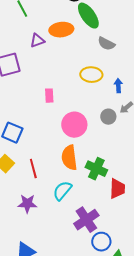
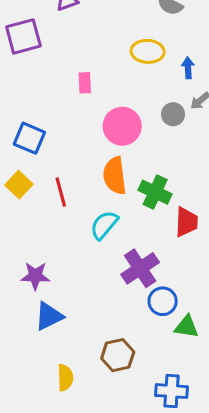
purple star: (27, 204) -> (35, 276), moved

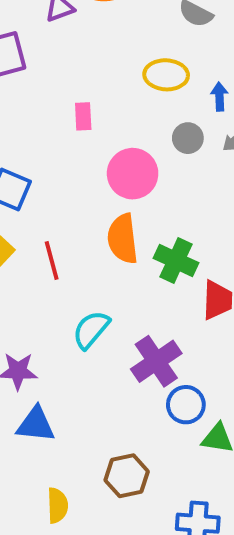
gray circle: (173, 114) -> (188, 138), moved
cyan semicircle: (104, 225) -> (91, 330), moved
blue triangle: (49, 316) -> (36, 424), turned 32

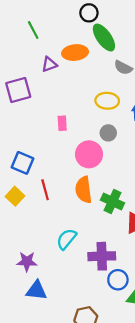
gray circle: (188, 138) -> (108, 133), moved
red line: (52, 261) -> (45, 190), moved
purple cross: (156, 361) -> (102, 256), turned 32

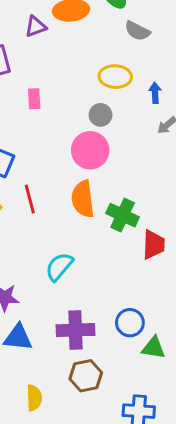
pink rectangle: (62, 123) -> (34, 99), moved
gray circle: (108, 133) -> (100, 115), moved
purple cross: (102, 256) -> (75, 330), moved

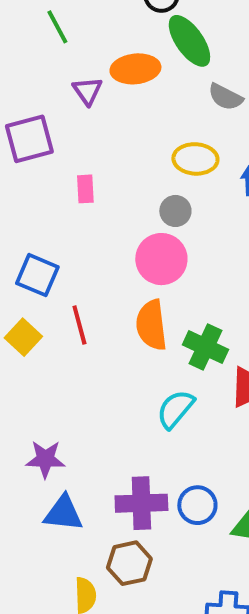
purple triangle: (36, 26) -> (87, 91), turned -45
cyan semicircle: (59, 267) -> (175, 409), moved
blue circle: (130, 323) -> (197, 505), moved
brown hexagon: (86, 376) -> (129, 563), moved

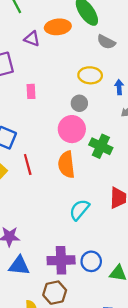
purple triangle: (87, 91) -> (32, 39), turned -35
green cross: (205, 347) -> (101, 146), moved

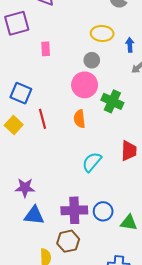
orange semicircle: (66, 165) -> (79, 119), size x0.7

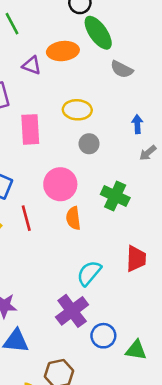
yellow ellipse: (102, 33) -> (77, 110), moved
pink rectangle: (46, 49) -> (30, 129), size x1.6
pink circle: (85, 85) -> (60, 184), moved
purple cross: (74, 210) -> (72, 311), moved, turned -35

